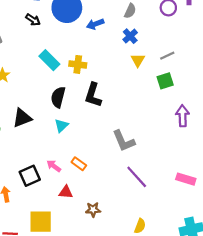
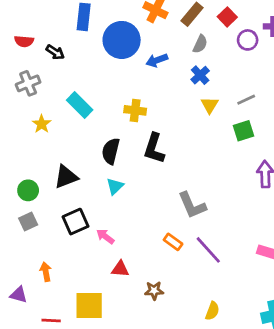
black arrow: (33, 20) -> (55, 52), moved
cyan rectangle: (49, 60) -> (80, 105), moved
orange rectangle: (79, 164) -> (173, 242), moved
black square: (30, 176) -> (76, 222), moved

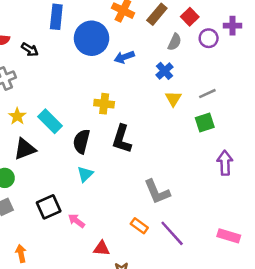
gray semicircle: (200, 44) -> (175, 42), moved
cyan rectangle: (80, 105) -> (50, 121), moved
black triangle: (66, 177) -> (25, 149), moved
red triangle: (120, 269) -> (102, 248), moved

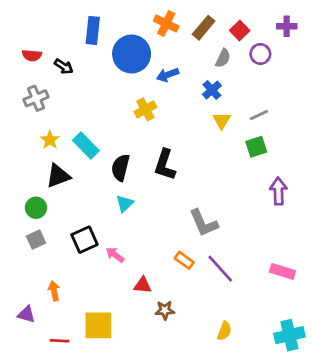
purple cross: (232, 26) -> (287, 26), moved
yellow cross: (104, 104) -> (145, 109), moved, turned -36

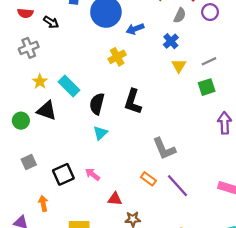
black triangle: (58, 176) -> (47, 111), turned 40
green circle: (36, 208) -> (21, 121), moved
black square: (84, 240) -> (63, 174), moved

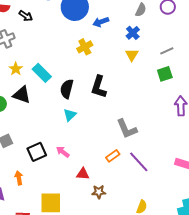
yellow triangle: (179, 66) -> (132, 55), moved
orange rectangle: (148, 179) -> (113, 156), turned -72

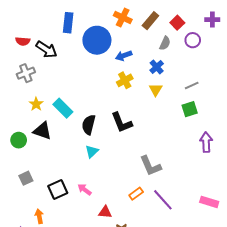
black arrow: (26, 16) -> (46, 49), size x1.5
yellow cross: (85, 47) -> (125, 80), moved
black L-shape: (99, 87) -> (122, 123), turned -40

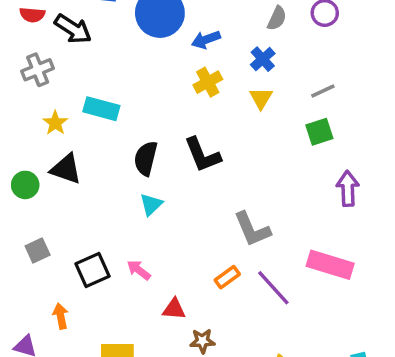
cyan rectangle: (63, 108) -> (101, 109), moved, turned -30
pink rectangle: (209, 202) -> (330, 265), moved, size x1.4

